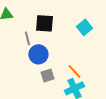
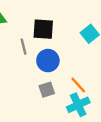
blue circle: (38, 54) -> (48, 61), moved

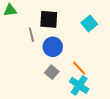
gray square: (47, 90) -> (52, 72), turned -32
cyan cross: (78, 105) -> (79, 85), turned -30

